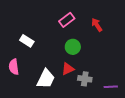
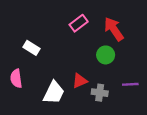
red arrow: (97, 25) -> (114, 29), size x1.5
green circle: (73, 47) -> (106, 55), moved
purple line: (111, 87) -> (130, 84), moved

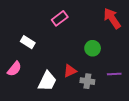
pink rectangle: (79, 23) -> (60, 18), moved
red arrow: (114, 29) -> (112, 18), moved
pink semicircle: (16, 78) -> (14, 69), turned -133

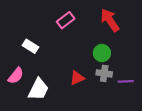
red arrow: (112, 18) -> (110, 20), moved
white trapezoid: (47, 81) -> (38, 89), moved
gray cross: (87, 81) -> (104, 73), moved

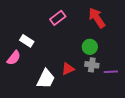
pink semicircle: (16, 76) -> (14, 58), moved
white trapezoid: (38, 89) -> (46, 79), moved

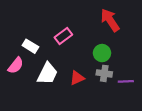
pink rectangle: (58, 18) -> (63, 36), moved
white trapezoid: (46, 79) -> (47, 73), moved

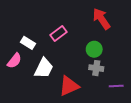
red triangle: (77, 78) -> (69, 86), moved, size x1.5
purple line: (126, 81) -> (116, 86), moved

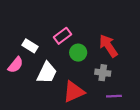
red arrow: (102, 19) -> (108, 46), moved
green circle: (94, 49) -> (78, 53), moved
purple line: (116, 86) -> (114, 96), moved

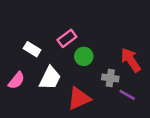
red arrow: (108, 46) -> (131, 60), moved
pink semicircle: (16, 65) -> (16, 80), moved
purple line: (114, 96) -> (127, 95), moved, turned 32

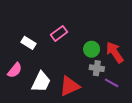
green circle: (84, 56) -> (92, 49), moved
white trapezoid: (50, 78) -> (41, 82), moved

